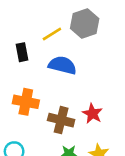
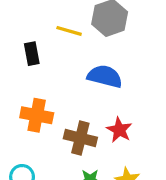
yellow line: (52, 34) -> (69, 31), turned 48
blue semicircle: (62, 65) -> (105, 76), moved

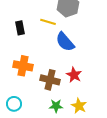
yellow line: (69, 31) -> (48, 22), moved
blue semicircle: (105, 76) -> (65, 42), turned -145

